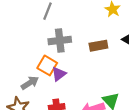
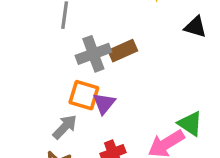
brown rectangle: (98, 46) -> (123, 51), moved

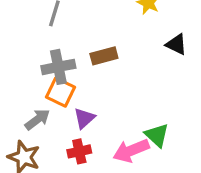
gray cross: (93, 54) -> (58, 67), moved
purple triangle: (104, 103) -> (84, 118), moved

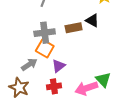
black triangle: (176, 44) -> (92, 20), moved

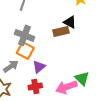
brown rectangle: (74, 28) -> (61, 31), moved
gray cross: (45, 33) -> (25, 35), turned 30

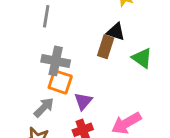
brown rectangle: (61, 31) -> (106, 47), turned -49
green triangle: (82, 78) -> (142, 58), moved

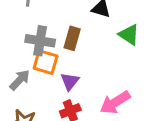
brown rectangle: (106, 47) -> (72, 38), moved
gray arrow: (44, 107) -> (20, 80), moved

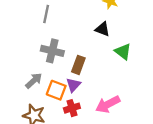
brown rectangle: (72, 38) -> (78, 65), moved
orange square: (46, 62) -> (56, 90), moved

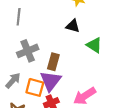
gray cross: (52, 51) -> (28, 51), turned -30
purple triangle: (73, 85) -> (51, 81), size x1.5

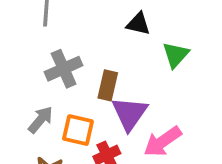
green triangle: (94, 45) -> (176, 55), turned 42
purple triangle: (51, 81) -> (130, 114), moved

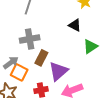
brown rectangle: (108, 85) -> (41, 58), moved
orange square: (78, 130) -> (19, 72), moved

